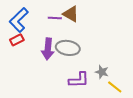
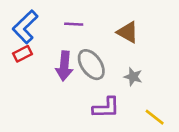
brown triangle: (71, 14) -> (128, 32), moved
gray ellipse: (68, 48) -> (91, 65), turned 45
gray star: (102, 72) -> (133, 77), moved

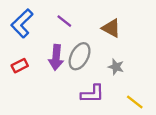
purple line: (74, 24) -> (64, 21), turned 35
red rectangle: (22, 54) -> (20, 66), moved
gray ellipse: (91, 65) -> (80, 56), turned 64

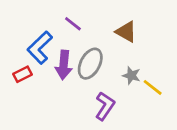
blue L-shape: (22, 23) -> (40, 48), moved
purple L-shape: (92, 94) -> (105, 106), turned -55
yellow line: (135, 102) -> (153, 87), moved

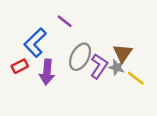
brown triangle: (126, 32) -> (123, 53), moved, turned 36
purple arrow: (64, 65) -> (47, 72), moved
purple L-shape: (105, 106) -> (99, 66), moved

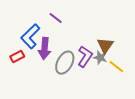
gray ellipse: (80, 57) -> (65, 63), moved
purple arrow: (47, 72) -> (45, 48), moved

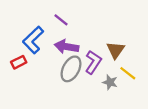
purple arrow: (45, 48) -> (67, 47), moved, turned 95
gray star: (100, 58) -> (110, 82), moved

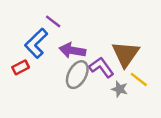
purple line: (61, 20) -> (53, 21), moved
brown triangle: (116, 50) -> (126, 54), size x1.4
purple L-shape: (93, 62) -> (101, 67), turned -70

